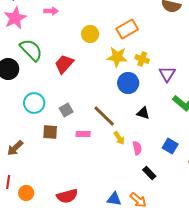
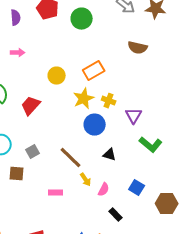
yellow star: (117, 57) -> (84, 99), turned -30
pink rectangle: (83, 134) -> (56, 193), moved
pink semicircle: (137, 148) -> (104, 190), turned 40

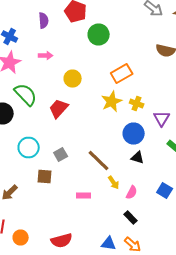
green circle: (82, 19) -> (99, 34), moved
yellow circle: (57, 76) -> (73, 78), moved
blue circle: (95, 125) -> (134, 134), moved
black rectangle: (116, 215) -> (131, 218), moved

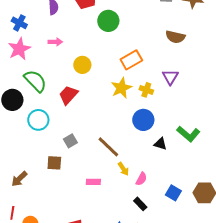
purple triangle: (162, 118) -> (170, 77), moved
cyan circle: (29, 148) -> (38, 120), moved
black triangle: (138, 158) -> (160, 144), moved
blue square: (165, 190) -> (173, 193), moved

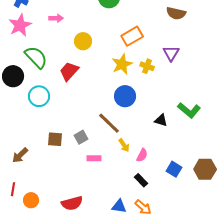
blue circle: (143, 120) -> (125, 96), moved
gray square: (70, 141) -> (81, 137), moved

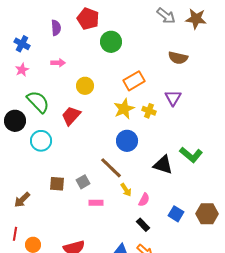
pink star: (20, 25) -> (22, 70), size x0.6
black triangle: (161, 120) -> (163, 165), size x1.5

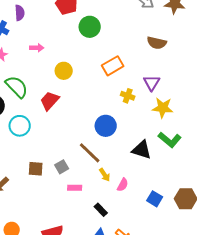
purple semicircle: (56, 28) -> (20, 13), moved
yellow star: (124, 109) -> (163, 108), moved, turned 30
black rectangle: (143, 225) -> (101, 210), moved

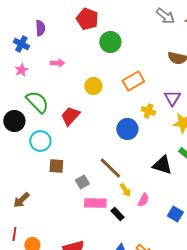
yellow circle: (64, 71) -> (93, 86), moved
blue circle: (106, 126) -> (127, 129), moved
brown square: (36, 169) -> (56, 166), moved
pink rectangle: (75, 188) -> (95, 203), size x1.5
black rectangle: (101, 210) -> (117, 214), moved

